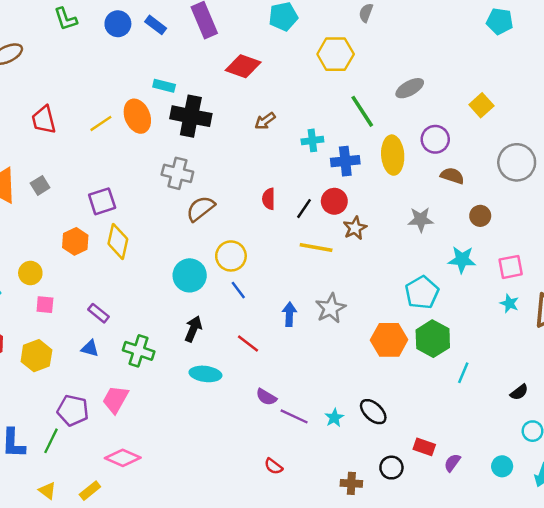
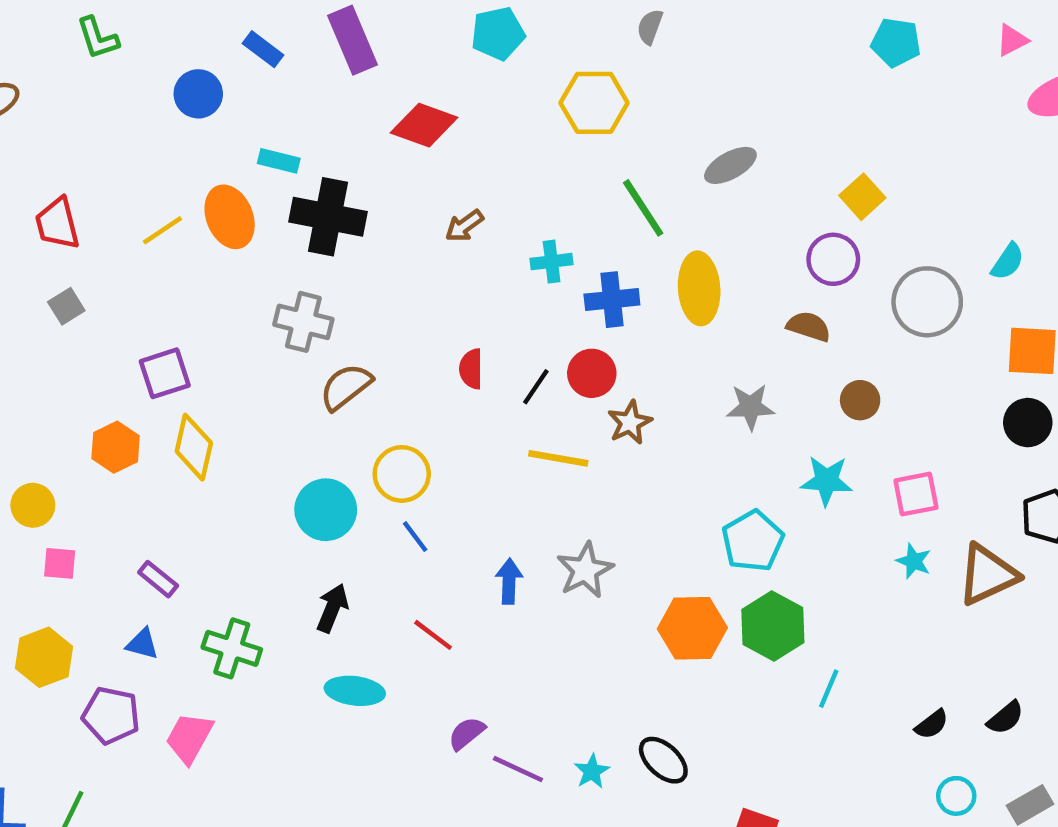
blue circle: (118, 24) -> (198, 94), moved
purple circle: (435, 139) -> (833, 259), moved
gray square: (40, 185) -> (66, 306), moved
purple semicircle: (266, 397) -> (467, 733), turned 110
purple pentagon: (73, 410) -> (111, 715), moved

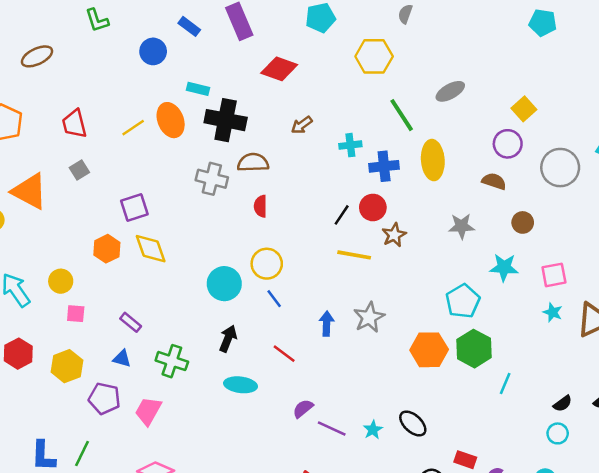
red semicircle: (471, 369) -> (260, 206), moved
brown semicircle: (346, 387) -> (253, 163), moved, turned 36
yellow diamond: (194, 447) -> (151, 249), turned -32
cyan circle: (956, 796) -> (558, 433), moved

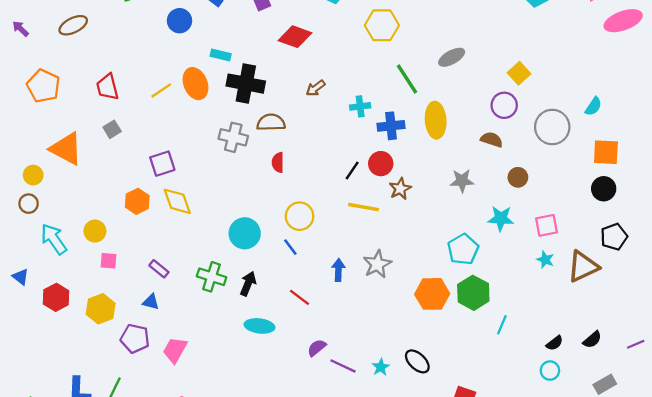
yellow circle: (267, 264) -> (300, 216), moved
green cross: (172, 361) -> (212, 277), moved

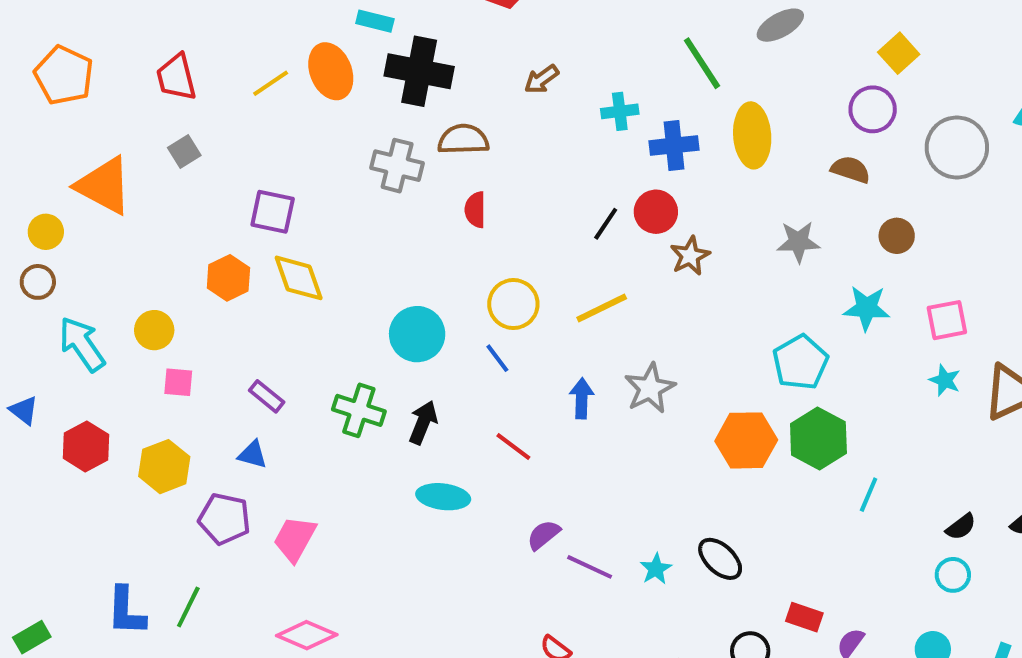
purple square: (162, 164) -> (273, 212), turned 30
yellow line: (364, 207) -> (602, 308), moved, turned -36

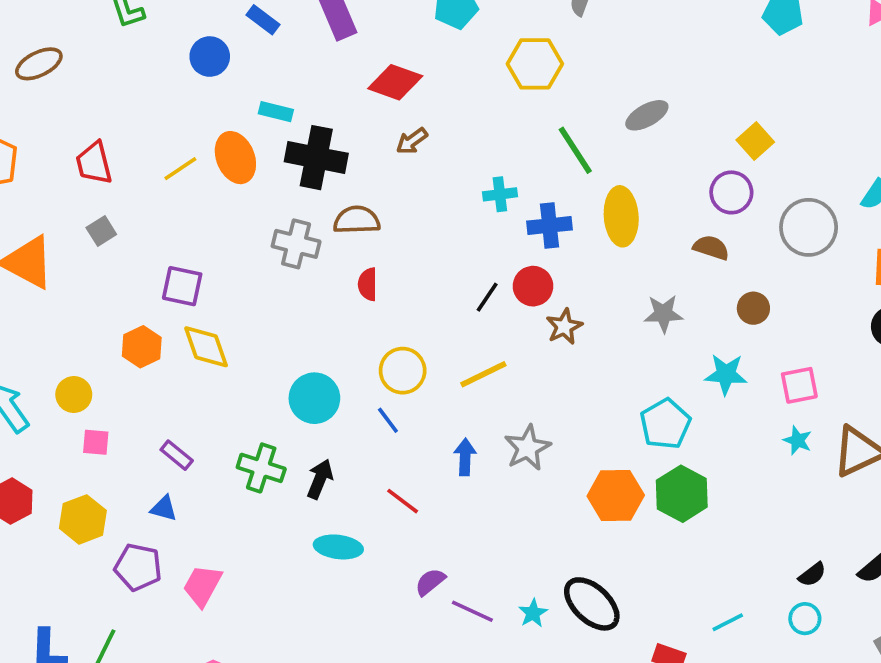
brown arrow: (542, 79) -> (412, 141), moved
cyan line: (869, 495) -> (728, 622), moved, turned 40
black ellipse: (720, 559) -> (592, 604), size x1.4

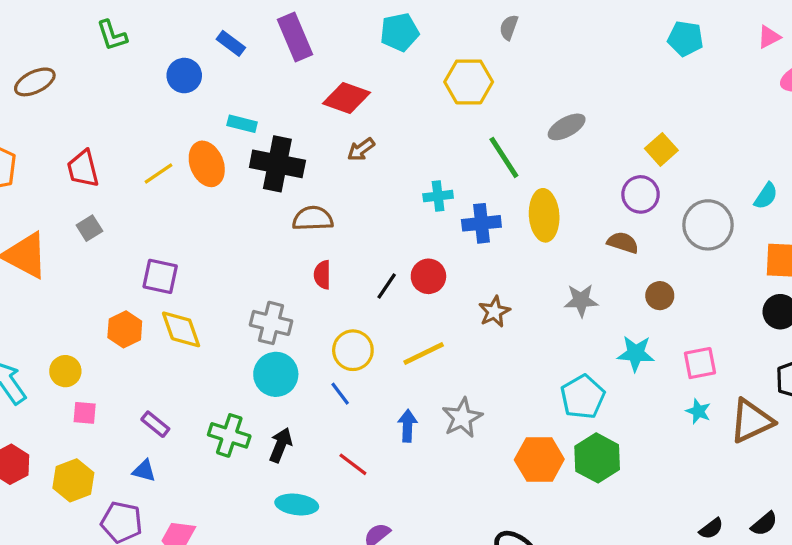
gray cross: (296, 244) -> (271, 323), moved
red circle: (533, 286) -> (428, 276), moved
black line: (487, 297) -> (387, 286), moved

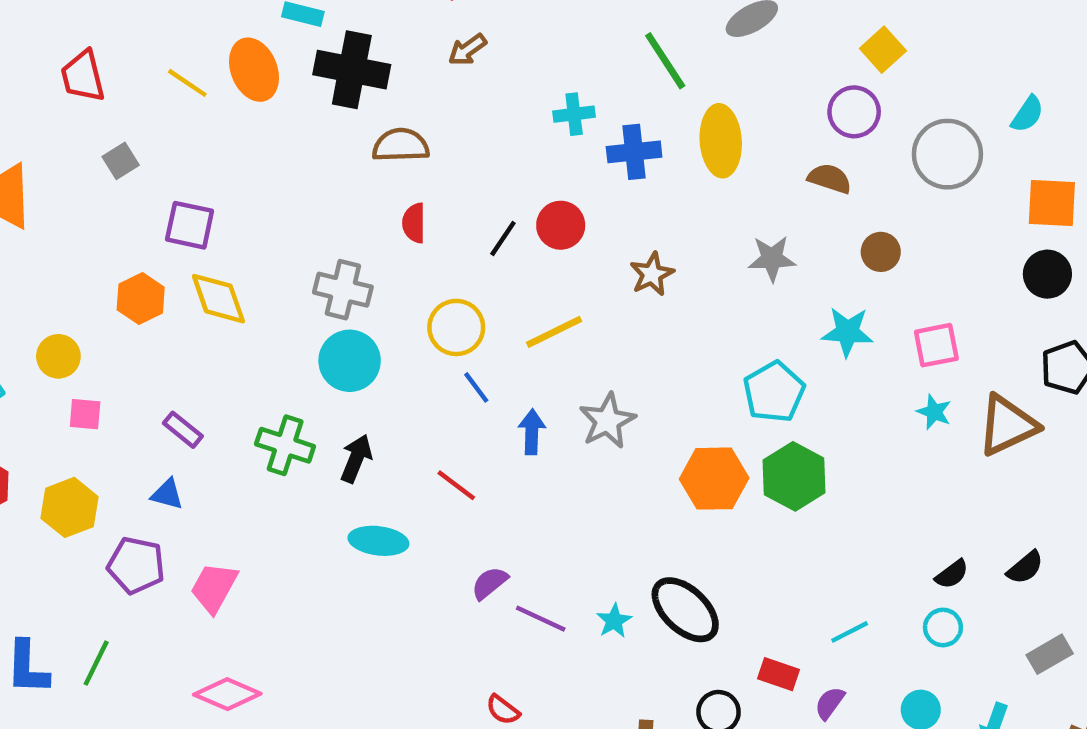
yellow line: (159, 174) -> (187, 83), turned 68
gray square: (89, 228) -> (121, 161), moved
blue line: (340, 394) -> (476, 387), moved

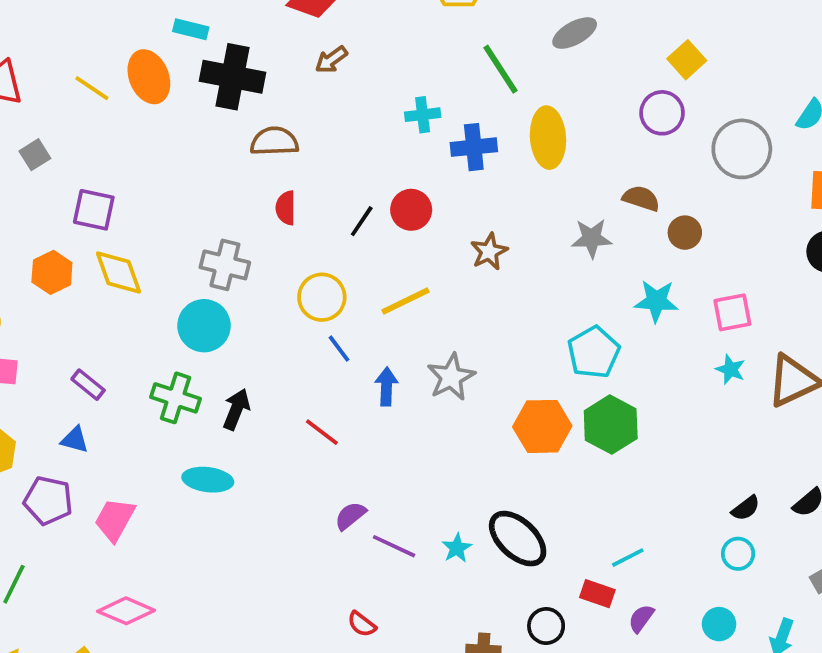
brown semicircle: (830, 179) -> (641, 198), moved
cyan circle: (350, 361) -> (204, 326), moved
cyan ellipse: (378, 541) -> (208, 480), moved
cyan line: (850, 632) -> (628, 558), moved

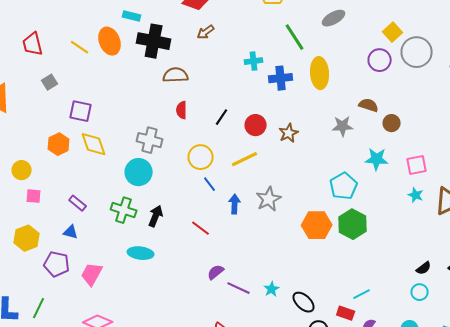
gray circle: (742, 149) -> (417, 52), moved
red circle: (411, 210) -> (256, 125), moved
black ellipse: (518, 539) -> (304, 302), moved, size x0.7

